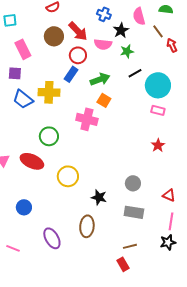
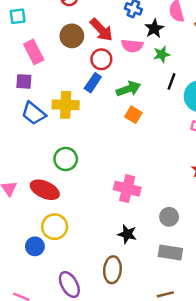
black line: (135, 73) -> (172, 81), turned -40
pink cross: (87, 119) -> (127, 189), moved
yellow circle: (68, 176) -> (55, 227), moved

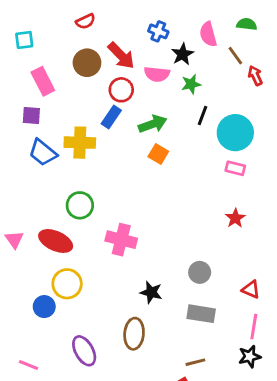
pink cross: (127, 189) -> (121, 240), moved

